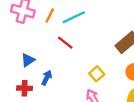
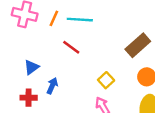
cyan line: (74, 17) -> (80, 20), turned 30

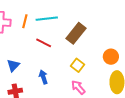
brown rectangle: (138, 45) -> (76, 33), moved
blue arrow: (52, 86) -> (43, 77), moved, turned -32

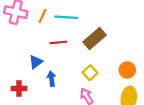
red line: (44, 43) -> (58, 42), turned -42
blue triangle: (13, 65) -> (36, 62), moved

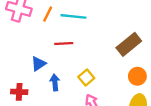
brown rectangle: (95, 38) -> (129, 44), moved
yellow square: (90, 73) -> (86, 77), moved

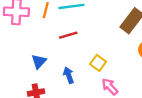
blue triangle: (38, 64) -> (39, 62), moved

